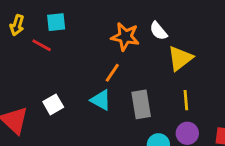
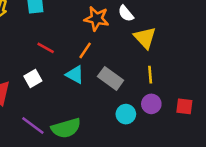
red line: (42, 45) -> (46, 48), moved
yellow triangle: (180, 58) -> (145, 38), turned -35
gray rectangle: (141, 104) -> (111, 78), turned -45

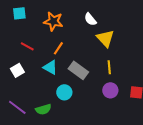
orange star: (97, 19) -> (53, 21), moved
cyan circle: (126, 114) -> (64, 92), moved
green semicircle: (66, 128) -> (43, 109), size x0.7

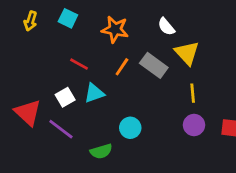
cyan square: (19, 13) -> (68, 18), turned 32
cyan triangle: (50, 67) -> (94, 93), moved, turned -49
gray rectangle: (78, 70) -> (154, 65), moved
purple line: (17, 107) -> (61, 129), moved

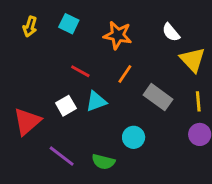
gray rectangle: (154, 65) -> (158, 97), moved
red triangle: (28, 113) -> (27, 121), turned 36
purple line: (61, 129) -> (62, 156), moved
green semicircle: (101, 151) -> (103, 162), turned 30

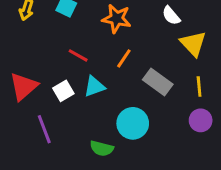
red triangle: (27, 121) -> (24, 86), moved
cyan circle: (134, 137) -> (133, 123), size x1.4
purple line: (62, 156) -> (44, 129), moved, turned 32

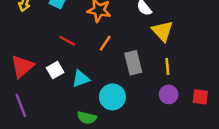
gray rectangle: (158, 82) -> (133, 63), turned 40
cyan triangle: (94, 86) -> (81, 79), moved
purple line: (44, 129) -> (21, 105), moved

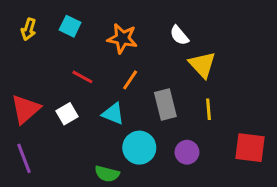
cyan triangle: (81, 79) -> (113, 114), moved, turned 42
purple circle: (169, 94) -> (187, 152), moved
red square: (200, 97) -> (250, 148), size x1.5

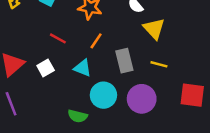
yellow line: (208, 109) -> (159, 64), turned -70
purple circle: (187, 152) -> (142, 99), size x1.5

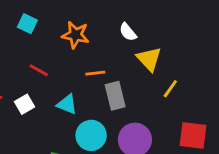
orange line: (96, 41) -> (95, 73), moved, turned 49
yellow line: (159, 64) -> (170, 89), moved, turned -70

